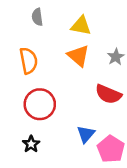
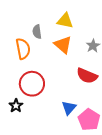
gray semicircle: (37, 17) -> (37, 32), moved
black star: (31, 144) -> (16, 106), moved

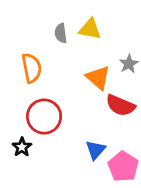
gray semicircle: (37, 32) -> (61, 33), moved
orange triangle: (63, 45) -> (98, 78), moved

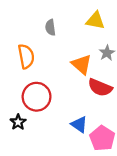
yellow triangle: (90, 29) -> (95, 21), moved
blue triangle: (95, 150) -> (79, 124), turned -36

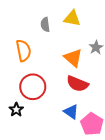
yellow triangle: (95, 21) -> (72, 18), moved
red semicircle: (100, 87) -> (77, 84), moved

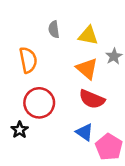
yellow triangle: (72, 18) -> (88, 36), moved

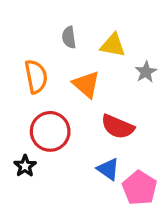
orange triangle: (87, 69) -> (86, 84), moved

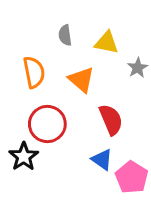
red semicircle: (118, 127) -> (111, 120), turned -136
black star: (25, 166) -> (24, 157), size x1.4

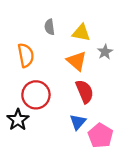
orange triangle: (81, 80) -> (77, 61), moved
blue triangle: (102, 160) -> (78, 122), turned 36

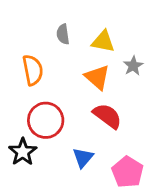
red semicircle: (85, 91) -> (107, 116), turned -30
blue triangle: (78, 122) -> (83, 158), moved

